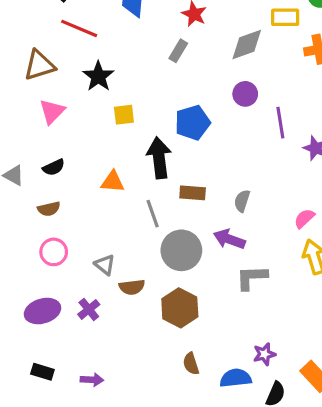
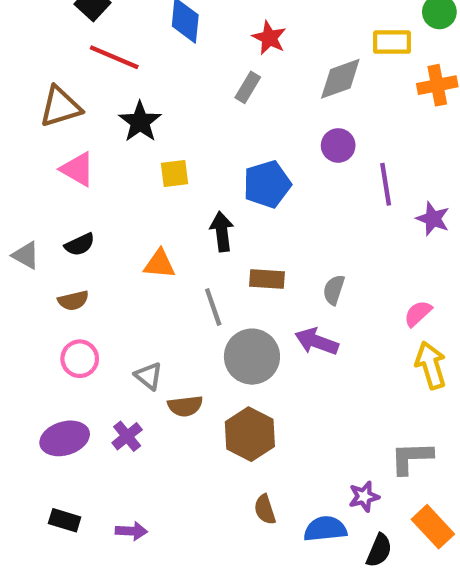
pink triangle: (52, 111) -> (78, 169), turned -44
black arrow: (159, 158) -> (222, 232), size x0.7
gray L-shape: (252, 277) -> (411, 458), moved

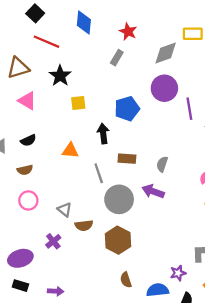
purple circle: (338, 145) -> (164, 88), size x1.5
purple ellipse: (65, 438) -> (20, 258), moved

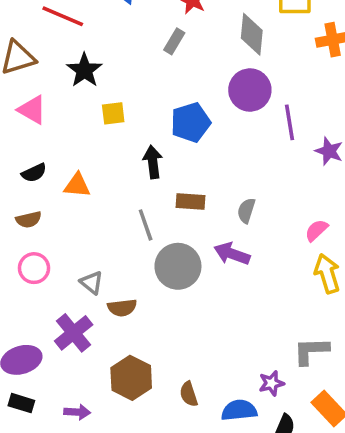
gray diamond: (166, 53) -> (252, 34), turned -65
orange triangle: (70, 151) -> (77, 185), moved
brown hexagon: (118, 240) -> (131, 378), moved
purple cross: (53, 241) -> (74, 333), size x1.5

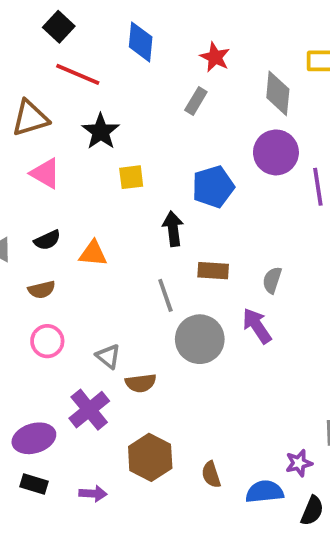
purple arrow: (232, 254) -> (257, 326), turned 36

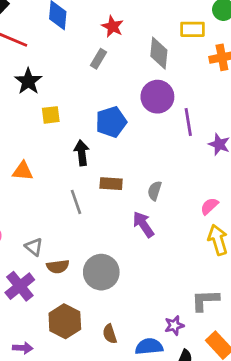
gray circle: (200, 339) -> (101, 272), moved

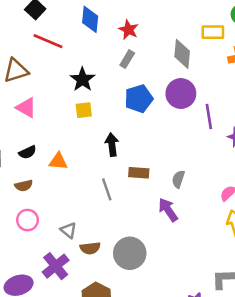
red star: (112, 26) -> (128, 30), moved
black star: (28, 81) -> (82, 79), moved
blue pentagon: (111, 122) -> (139, 99), moved

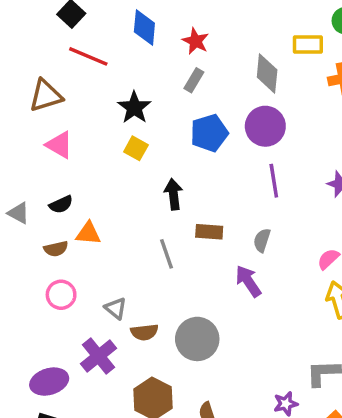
yellow square: (84, 110) -> (136, 148), turned 36
purple line: (209, 117) -> (274, 181), moved
orange triangle: (58, 161) -> (88, 233), moved

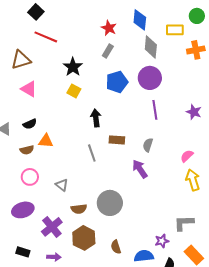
blue diamond: (144, 27) -> (140, 20), moved
brown semicircle: (144, 332) -> (79, 209), moved
purple cross: (99, 356) -> (52, 227), moved
purple ellipse: (49, 382) -> (23, 210), moved

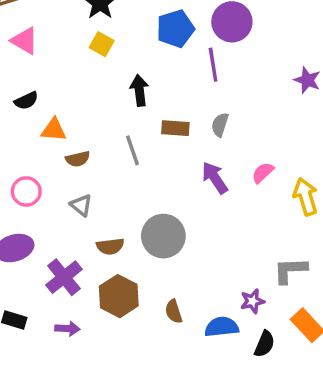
purple line: (155, 110) -> (213, 65), moved
gray semicircle: (148, 145) -> (220, 125), moved
brown semicircle: (27, 150) -> (78, 159), moved
pink semicircle: (187, 156) -> (263, 173), moved

